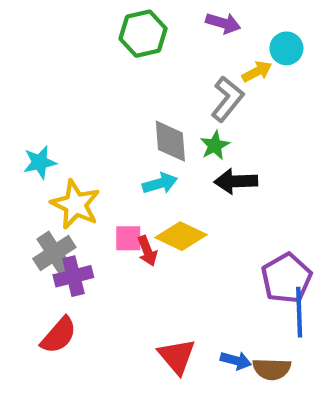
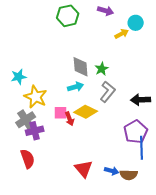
gray L-shape: (227, 99) -> (108, 92), moved
black arrow: (236, 181) -> (141, 100), moved
red semicircle: (59, 335) -> (28, 159), turned -60

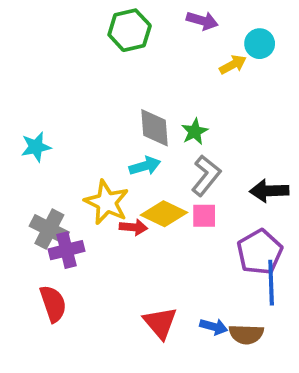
yellow star: (36, 97) -> (107, 202), moved
pink square: (61, 113) -> (204, 216), moved
red arrow: (70, 119) -> (133, 227), turned -64
gray cross: (26, 120) -> (49, 229), turned -30

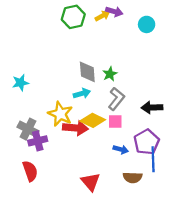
yellow arrow: (233, 65) -> (102, 16), moved
red arrow: (133, 227) -> (75, 128), size x1.6
blue arrow: (214, 327) -> (121, 149), moved
brown semicircle: (246, 334) -> (133, 178), moved

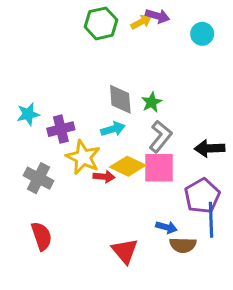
pink square: (115, 121) -> (159, 168), size x1.6
red arrow: (75, 128) -> (104, 177), size x0.6
purple cross: (38, 141) -> (61, 129), moved
blue arrow: (121, 149) -> (166, 227), moved

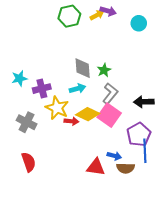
pink square: (159, 168) -> (109, 115), turned 35
red triangle: (125, 251) -> (96, 167), moved, turned -42

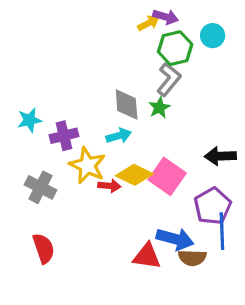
green hexagon: (69, 16) -> (175, 48), moved
gray L-shape: (110, 94) -> (169, 79), moved
blue arrow: (114, 156) -> (175, 239), size x1.6

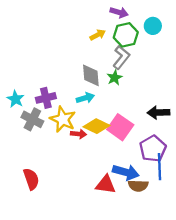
yellow arrow: (148, 23) -> (98, 35), moved
cyan star: (30, 120) -> (15, 99), moved, turned -30
gray cross: (40, 187) -> (32, 119), moved

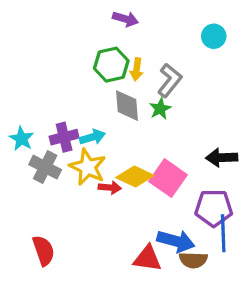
purple arrow: (119, 12) -> (125, 19), moved
yellow arrow: (98, 35) -> (137, 69), moved, turned 126
green hexagon: (126, 35) -> (111, 65), moved
cyan arrow: (85, 98) -> (92, 137), moved
purple pentagon: (153, 149) -> (214, 208), turned 30

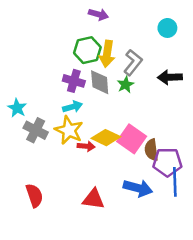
yellow arrow: (137, 69) -> (107, 54), size x1.5
purple cross: (64, 137) -> (74, 81), moved, turned 30
black arrow: (222, 158) -> (170, 77), moved
red triangle: (148, 258) -> (94, 199), moved
brown semicircle: (193, 260) -> (151, 150), moved, turned 80

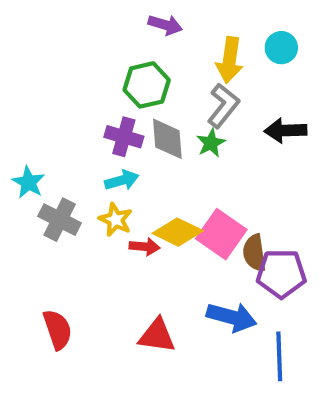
yellow arrow: (107, 54) -> (230, 60), moved
yellow star: (69, 130) -> (116, 220), size x0.7
blue line: (175, 182) -> (279, 356), moved

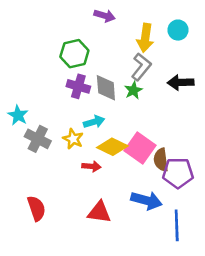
green hexagon: (147, 85) -> (74, 54), moved
cyan arrow: (122, 180) -> (94, 122), moved
red arrow: (145, 247) -> (91, 166), moved

